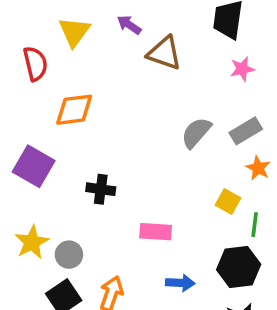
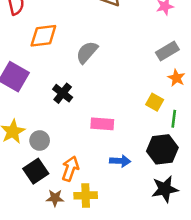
gray semicircle: (196, 133) -> (87, 52), moved
black cross: (101, 189) -> (63, 93), turned 30

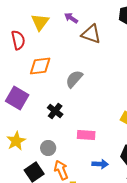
gray circle: (40, 140) -> (48, 148), moved
orange arrow: (70, 169) -> (61, 170), turned -42

